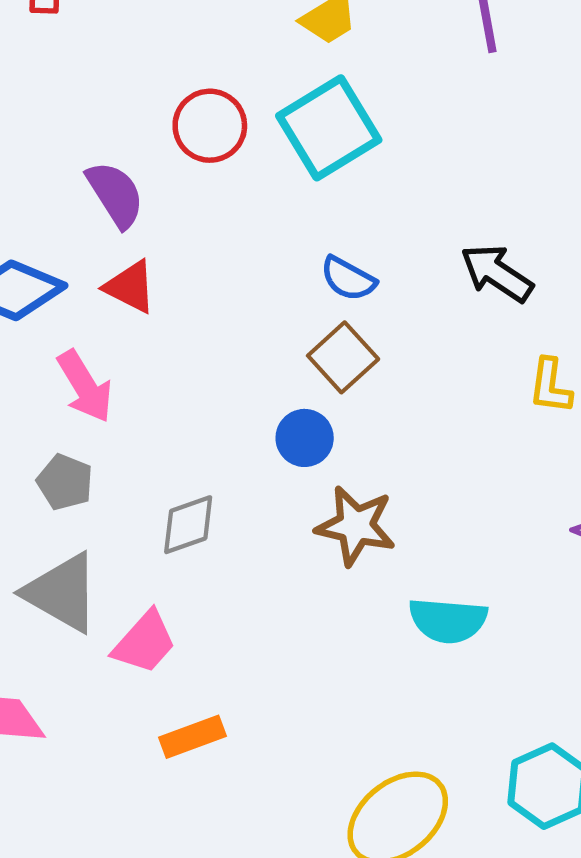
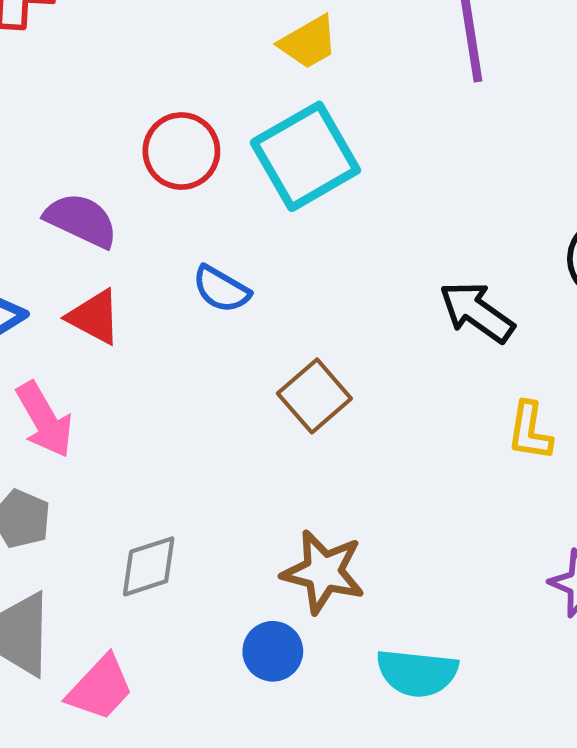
purple semicircle: (115, 194) -> (81, 220), turned -34
blue semicircle: (348, 279) -> (221, 289), moved
blue circle: (305, 438) -> (273, 651), moved

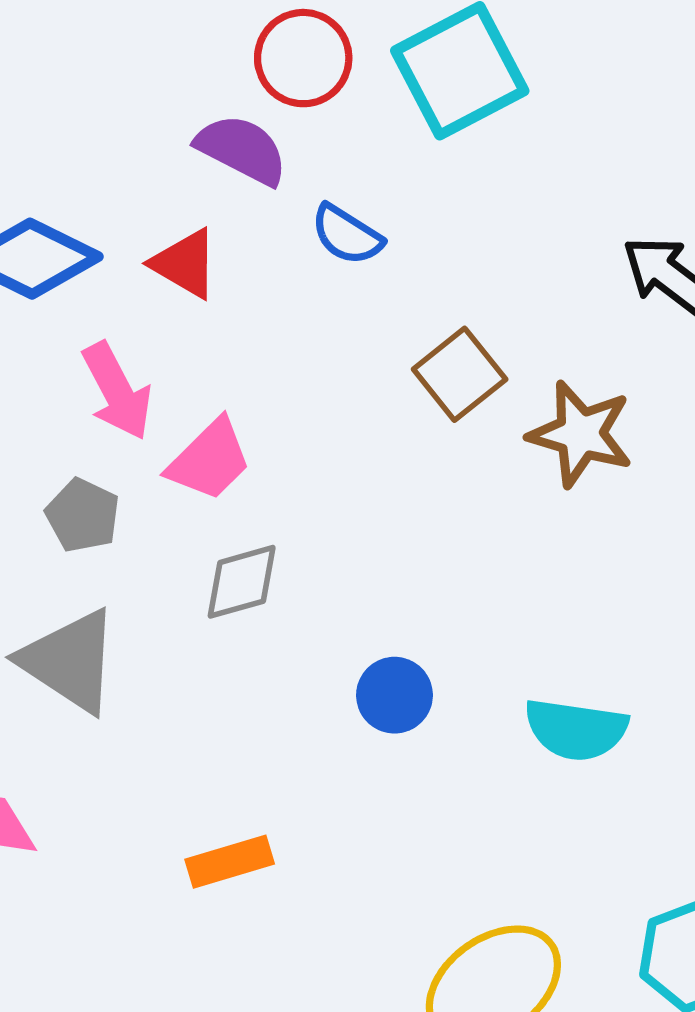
purple semicircle: (81, 220) -> (242, 150), moved
brown star: (323, 572) -> (581, 434), moved
pink trapezoid: (100, 688) -> (209, 460), moved

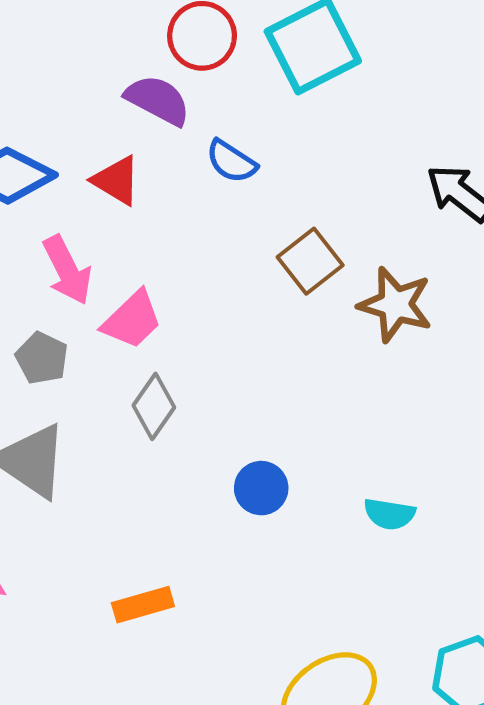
gray diamond: (242, 582) -> (154, 406), turned -40
cyan semicircle: (576, 729) -> (389, 514), size x0.7

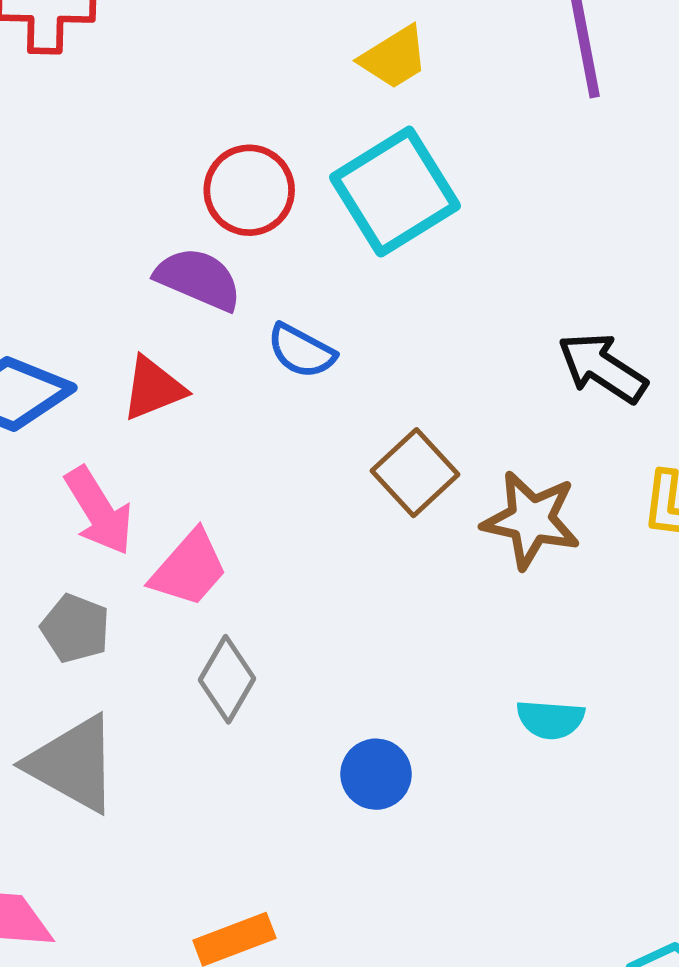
red triangle: (116, 180) -> (153, 388), turned -48
cyan semicircle: (389, 514) -> (550, 719), moved

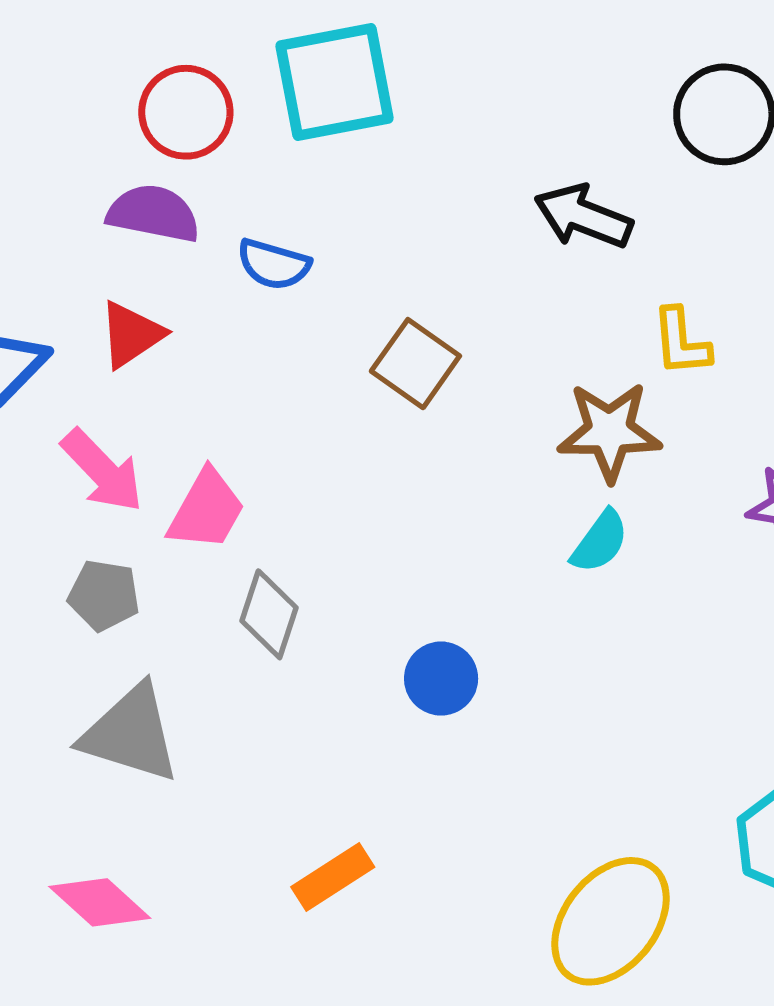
cyan square: (395, 192) -> (334, 82), turned 33
brown star: (531, 520) -> (609, 432), moved
cyan semicircle: (550, 719) -> (600, 542), moved, turned -46

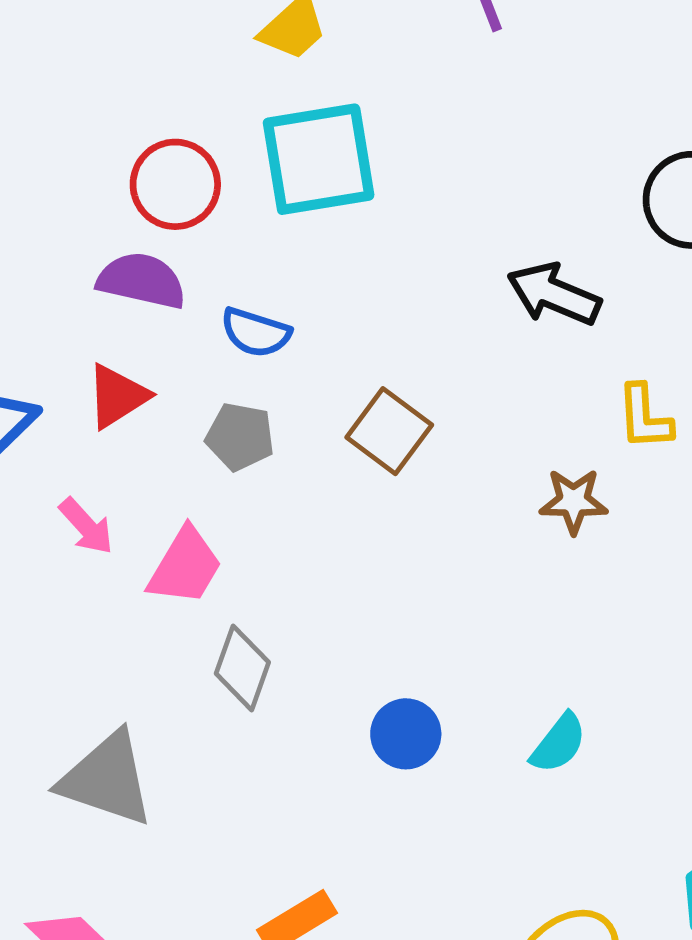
brown star: (609, 432) -> (574, 501), size x0.7
pink arrow: (102, 471) -> (86, 526), size x0.7
cyan semicircle: (600, 542) -> (559, 743), moved
gray pentagon: (104, 595) -> (240, 437), moved

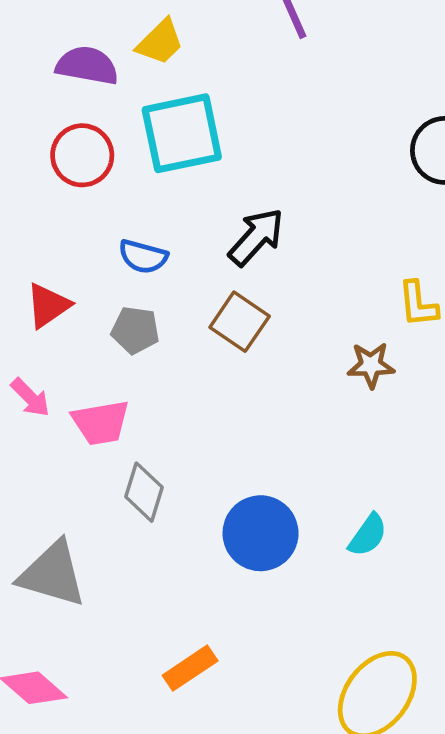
purple semicircle: (142, 281) -> (87, 65), moved
black arrow: (554, 294) -> (256, 237), moved, turned 112
pink trapezoid: (185, 566) -> (101, 423), turned 52
blue circle: (406, 734) -> (261, 533), size x1.5

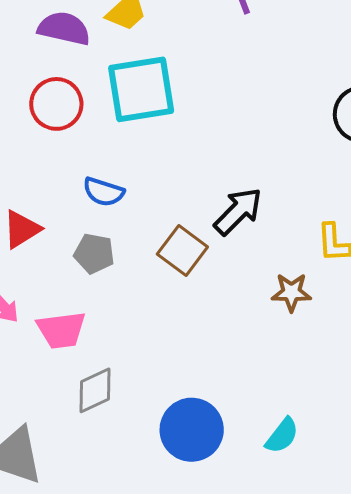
black arrow: (256, 237) -> (238, 211), moved
gray diamond: (144, 492) -> (95, 390), turned 45

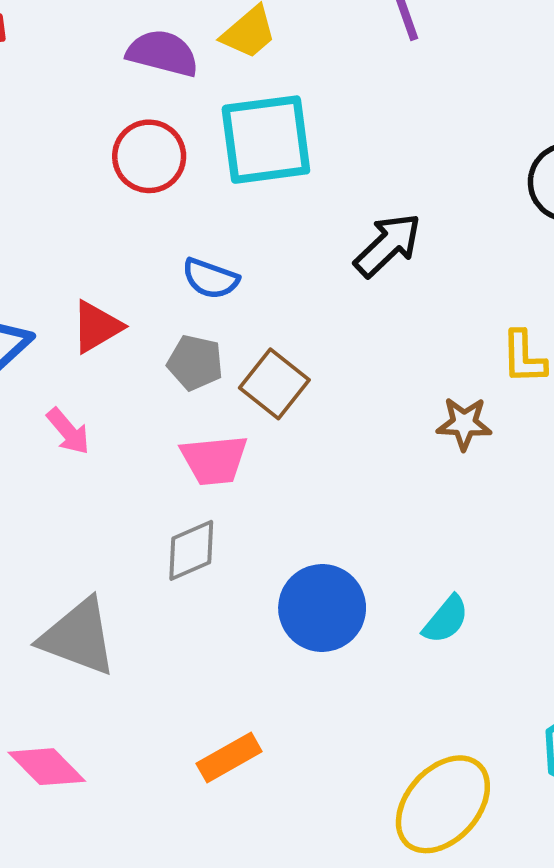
black arrow: (238, 211) -> (388, 245), moved
brown square: (182, 251) -> (274, 384), moved
pink trapezoid: (61, 330) -> (214, 460), moved

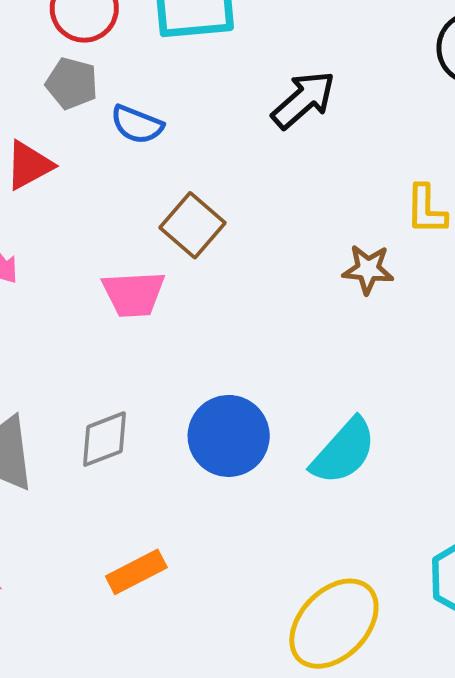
gray pentagon: (195, 363) -> (72, 83), moved
gray diamond: (191, 550) -> (104, 439), moved
cyan semicircle: (446, 620) -> (344, 451), size x1.5

